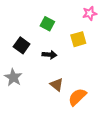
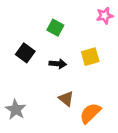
yellow square: (78, 39) -> (90, 57), moved
gray star: (13, 77) -> (16, 109), moved

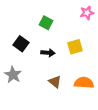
gray star: (16, 109) -> (13, 75), moved
orange semicircle: (90, 113) -> (84, 83), moved, turned 48

